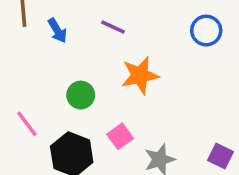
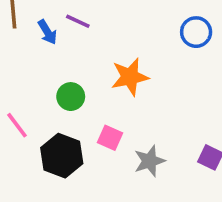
purple line: (113, 27) -> (78, 21), moved
pink square: (120, 136) -> (110, 138), turned -30

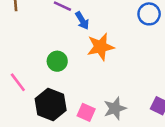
blue arrow: (47, 32) -> (82, 21), moved
pink square: (110, 138) -> (86, 112), moved

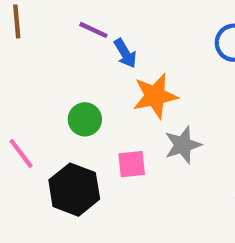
gray star: (115, 108) -> (183, 145), moved
pink square: (86, 112) -> (132, 164), moved, turned -30

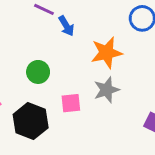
orange star: (155, 96) -> (107, 53), moved

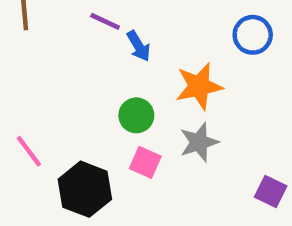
green circle: (38, 72) -> (136, 115), moved
pink square: (71, 103) -> (145, 162), turned 30

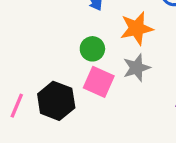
pink line: (29, 151) -> (17, 106), moved, turned 60
pink square: (145, 162) -> (99, 82), size x1.4

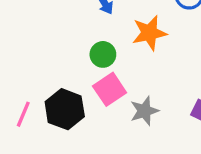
gray star: (137, 68) -> (144, 111), moved
pink square: (99, 82) -> (110, 89), turned 32

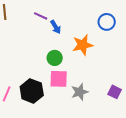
pink square: (110, 89) -> (59, 79), turned 36

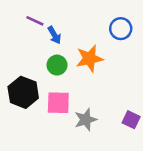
green circle: (55, 58) -> (57, 65), moved
black hexagon: (32, 91) -> (23, 92), moved

